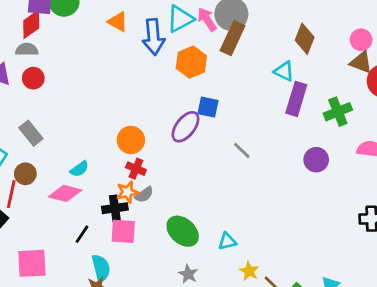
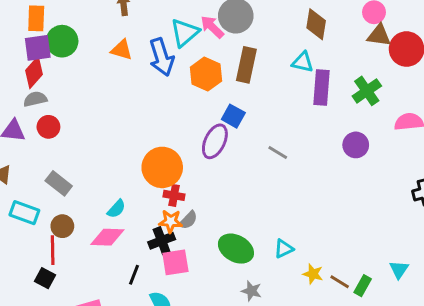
brown rectangle: (233, 38) -> (246, 65), moved
blue square: (208, 107) -> (233, 116), turned 30
orange circle: (131, 140) -> (162, 167), size x1.4
orange star: (127, 192) -> (171, 221), turned 30

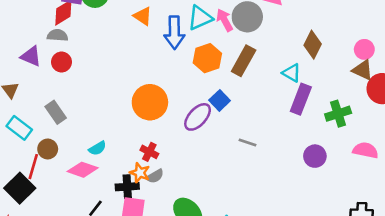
gray line: (278, 153) -> (248, 142), turned -30
orange circle: (162, 167) -> (150, 102), moved
black square: (45, 278) -> (20, 188), size x1.6

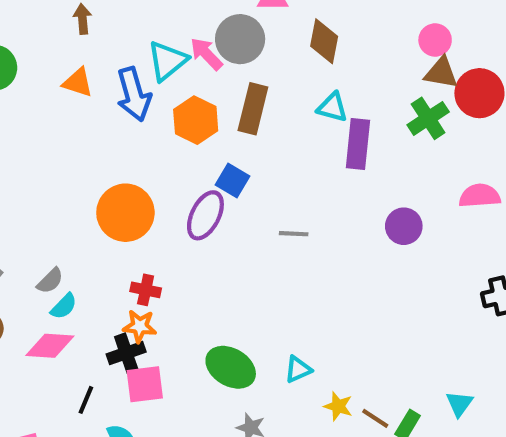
brown diamond: (313, 45) -> (324, 41), moved
green cross: (338, 114) -> (428, 118), moved
gray semicircle: (155, 176) -> (50, 281), moved

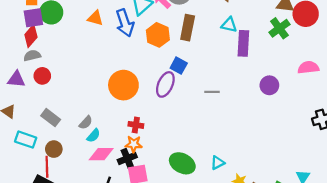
pink diamond: (50, 346) -> (101, 154), moved

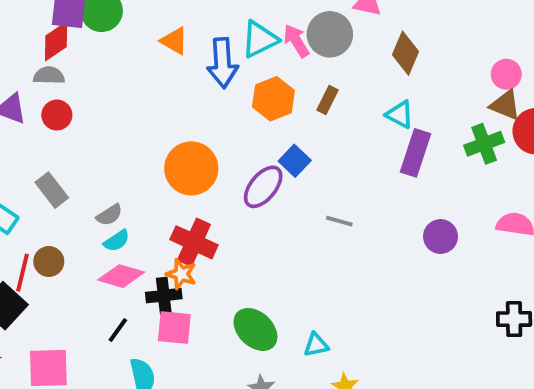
brown rectangle: (188, 28) -> (328, 100), size x0.6
red cross: (136, 125) -> (194, 242), size x1.6
brown circle: (54, 149) -> (49, 261), moved

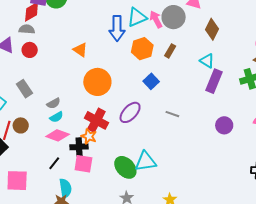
orange triangle: (174, 41) -> (80, 50), moved
purple ellipse: (263, 187) -> (130, 112), moved
cyan triangle: (316, 345) -> (146, 161), moved, size x1.6

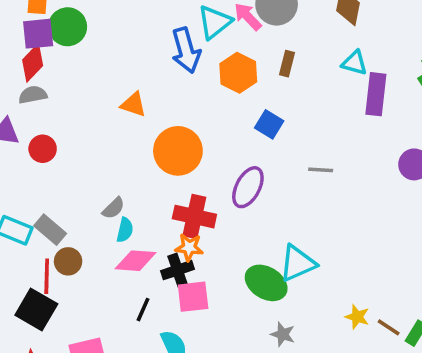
red circle: (30, 50) -> (43, 149), moved
gray rectangle: (24, 89) -> (50, 230), moved
cyan semicircle: (56, 117) -> (125, 230), turned -32

